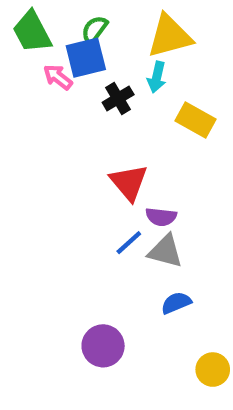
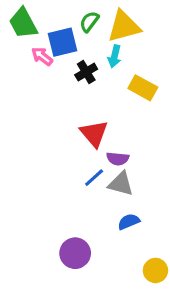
green semicircle: (94, 30) -> (89, 22), moved

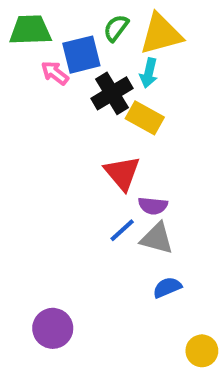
green trapezoid: (23, 23) -> (30, 30), turned 116
black cross: (86, 72) -> (112, 93), size x1.4
yellow rectangle: (143, 88) -> (145, 118), moved
purple circle: (75, 253) -> (53, 328), moved

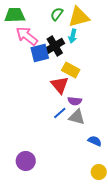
blue square: (81, 55) -> (40, 53), moved
pink arrow: (55, 73) -> (27, 36), size x1.6
yellow rectangle: (145, 118) -> (71, 70), moved
blue semicircle: (167, 287) -> (95, 141), moved, turned 48

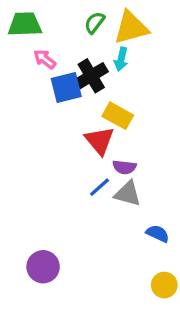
pink arrow: (27, 36) -> (45, 59), size x0.6

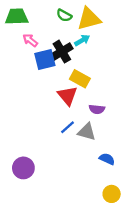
green semicircle: (95, 23) -> (64, 15), turned -98
cyan arrow: (121, 59) -> (82, 40), turned -133
purple semicircle: (124, 167) -> (97, 109), moved
purple circle: (43, 267) -> (23, 168), moved

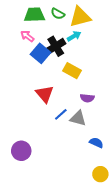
green trapezoid: (17, 17) -> (34, 15), moved
blue square: (45, 59) -> (41, 53), turned -36
red triangle: (67, 96) -> (45, 94), moved

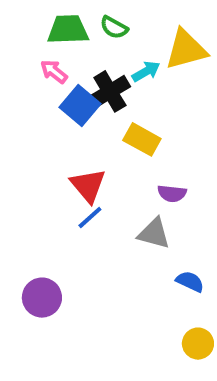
yellow triangle: (80, 17) -> (186, 49), moved
blue line: (61, 114) -> (90, 218), moved

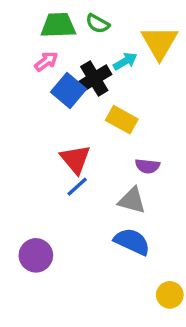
yellow triangle: (186, 49) -> (159, 42), turned -45
pink arrow: (54, 71) -> (46, 61), turned 105
blue semicircle: (190, 282) -> (132, 242), moved, size x1.5

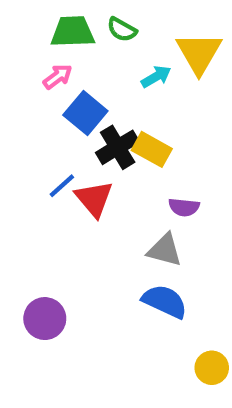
black cross: (94, 79) -> (118, 147), moved
blue line: (77, 187) -> (62, 186), moved

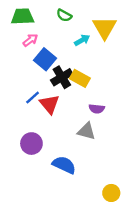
green trapezoid: (73, 32) -> (22, 17), moved
blue semicircle: (165, 301) -> (64, 165), moved
purple circle: (45, 319) -> (31, 144), moved

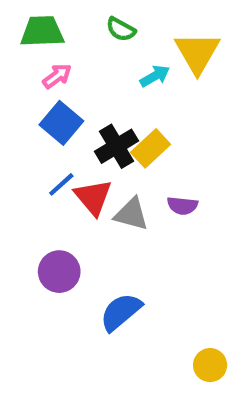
blue square: (45, 59) -> (61, 123), moved
yellow rectangle: (80, 78) -> (151, 148), turned -72
gray triangle: (87, 131) -> (131, 214), moved
blue semicircle: (64, 165) -> (121, 312), turned -65

